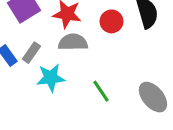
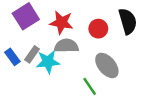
cyan star: (51, 78) -> (48, 62), moved
gray ellipse: (153, 97) -> (107, 65), moved

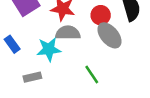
gray rectangle: (32, 54) -> (32, 77), moved, turned 42
gray ellipse: (107, 65) -> (109, 35), moved

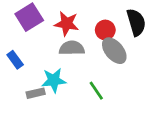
cyan star: (49, 49) -> (54, 80), moved

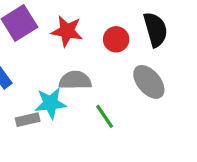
gray semicircle: (72, 48) -> (75, 80), moved
gray ellipse: (114, 51) -> (149, 82), moved

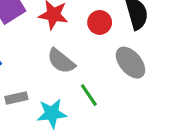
gray semicircle: (75, 80) -> (61, 61), turned -140
cyan star: (51, 103) -> (52, 113), moved

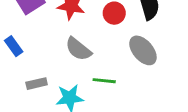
green line: (89, 95) -> (104, 81), turned -50

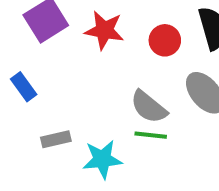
gray semicircle: (78, 49) -> (149, 107), moved

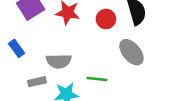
gray semicircle: (149, 107) -> (59, 61), moved, turned -40

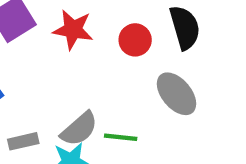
gray semicircle: (59, 61) -> (79, 129), moved, turned -40

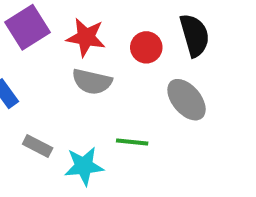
gray semicircle: (79, 129) -> (92, 82), moved, turned 54
gray rectangle: (23, 141) -> (38, 146), turned 40

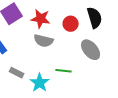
cyan star: (84, 166) -> (40, 83), turned -30

